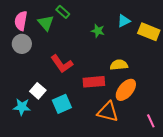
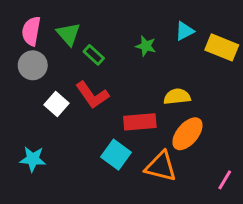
green rectangle: (63, 12) -> (94, 55), moved
white square: (38, 91) -> (57, 104), moved
cyan square: (62, 104) -> (116, 155), moved, turned -30
pink line: (151, 121) -> (225, 180), turned 56

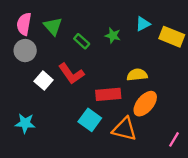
green rectangle: (94, 55) -> (82, 41), moved

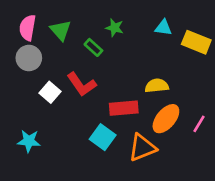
cyan triangle: (143, 24) -> (163, 28), turned 35
green star: (113, 36) -> (115, 28), moved
orange triangle: (124, 129) -> (142, 148), turned -36
pink line: (174, 139) -> (199, 124), moved

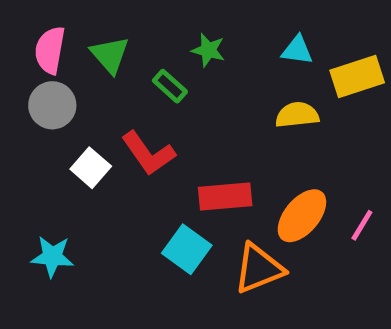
yellow rectangle: (196, 42) -> (357, 77), turned -40
yellow semicircle: (157, 86) -> (297, 115), moved

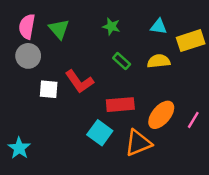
green rectangle: (170, 86) -> (122, 61), moved
white square: (91, 168) -> (49, 89), turned -36
cyan star: (52, 257) -> (19, 148), moved, turned 30

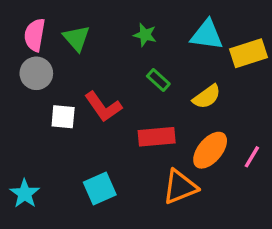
cyan triangle: (159, 27) -> (207, 35), size x1.5
yellow semicircle: (159, 61) -> (207, 97), moved, turned 150
cyan square: (100, 133) -> (100, 189), moved, turned 30

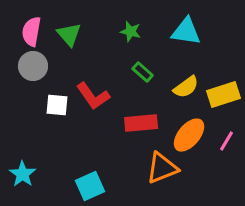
yellow rectangle: (249, 53) -> (224, 95), moved
cyan square: (100, 189) -> (90, 186), moved

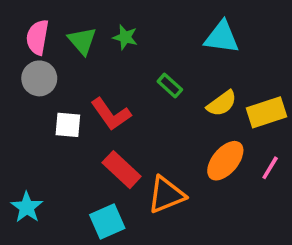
green star: (131, 32) -> (125, 37), moved
red rectangle: (141, 123) -> (122, 170), moved, turned 48
orange triangle: (162, 168) -> (166, 195), moved

